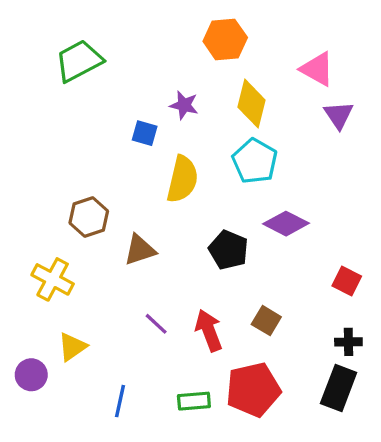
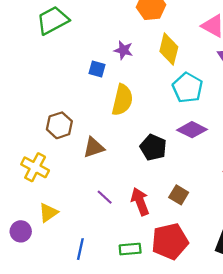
cyan pentagon: (255, 161) -> (188, 88), moved

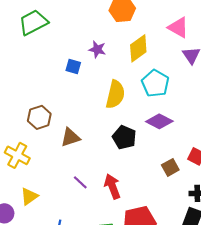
yellow diamond: (169, 49) -> (138, 48), turned 40
yellow semicircle: (122, 100) -> (115, 94), moved
brown square: (179, 195) -> (170, 167), moved, turned 30

